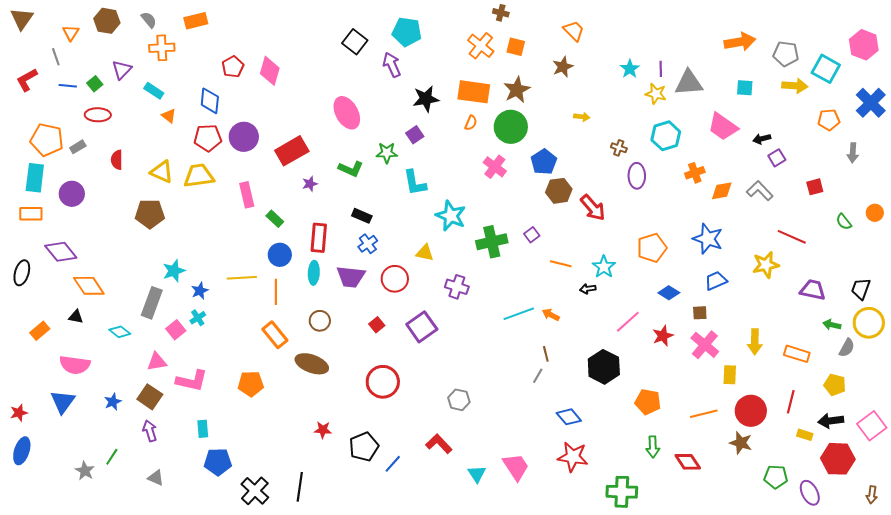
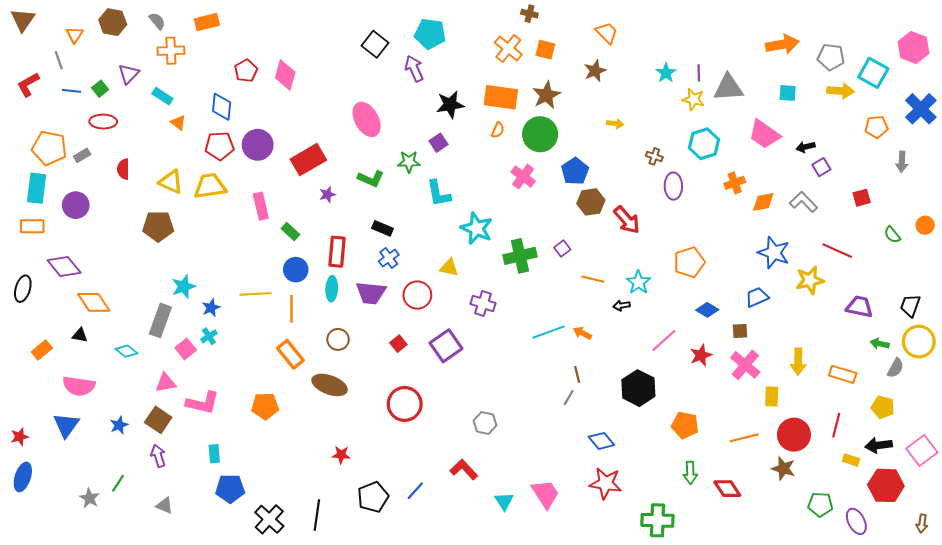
blue star: (708, 239) -> (774, 253), moved
black pentagon: (364, 447) -> (373, 497), moved

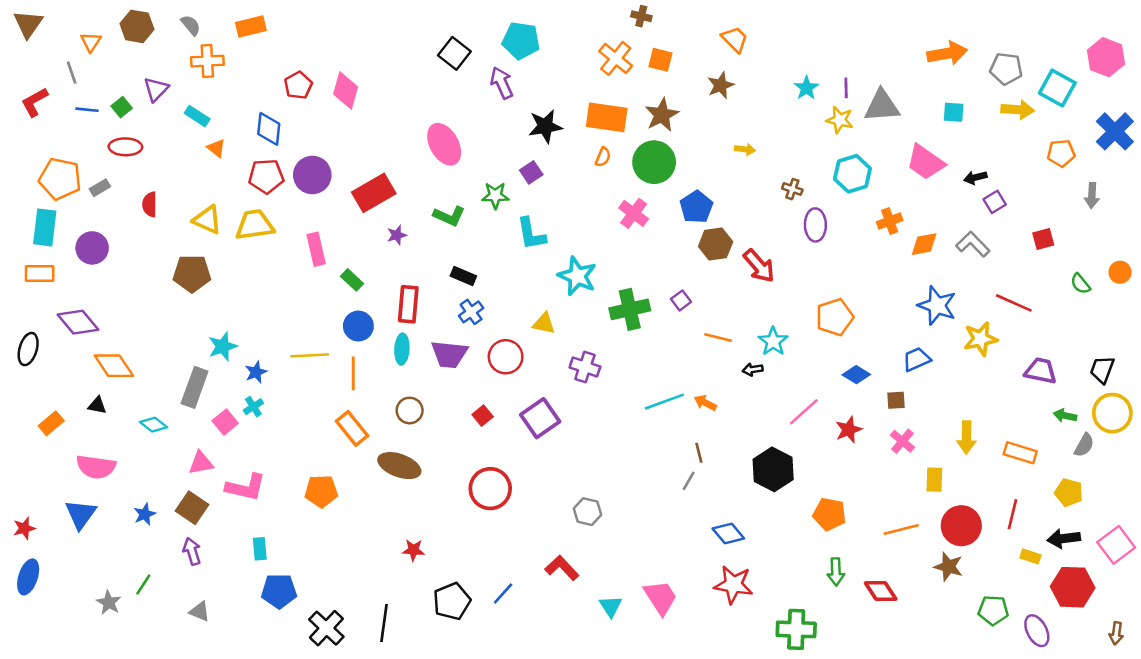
pink cross: (745, 365) -> (902, 441), size x0.7

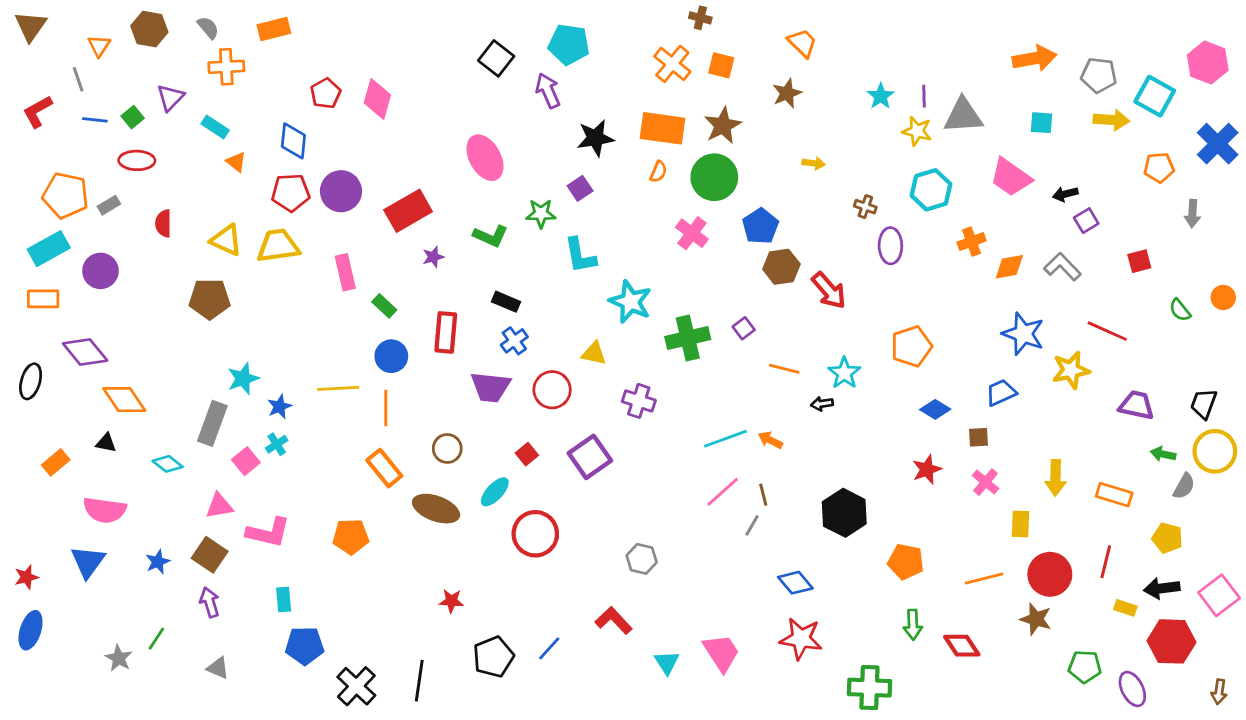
cyan rectangle: (45, 227) -> (49, 249), turned 54
cyan ellipse: (402, 349) -> (495, 492), moved, turned 40
pink line: (804, 412) -> (723, 492), moved

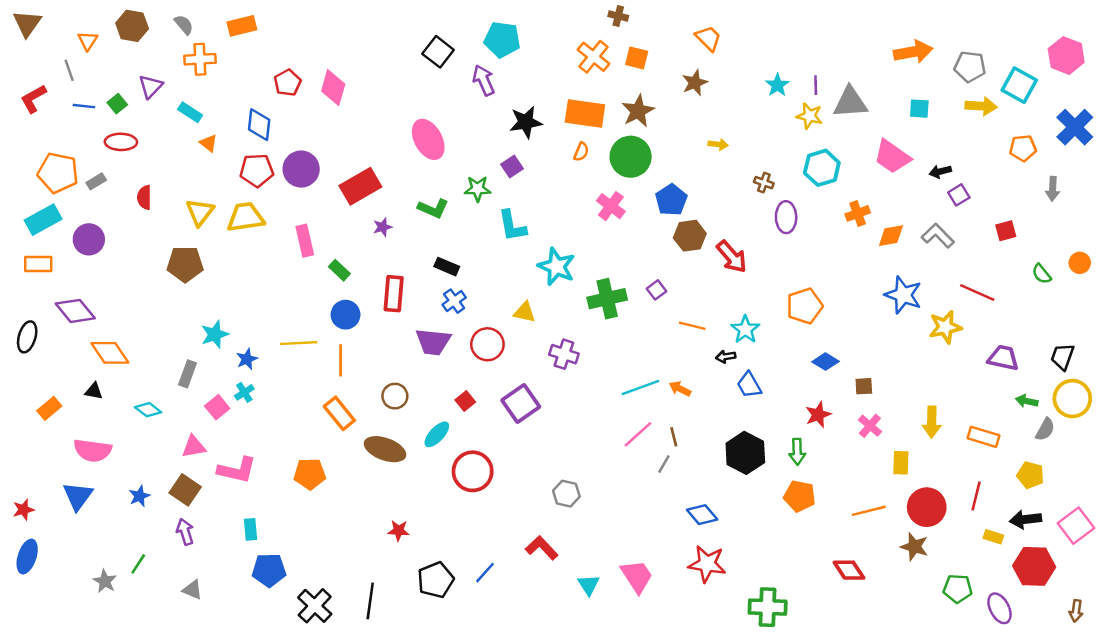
yellow triangle: (226, 240) -> (200, 212), turned 44
blue trapezoid: (1001, 393) -> (749, 385), moved, turned -96
gray rectangle: (212, 423) -> (188, 374), size x0.7
green arrow: (913, 625) -> (797, 452), moved

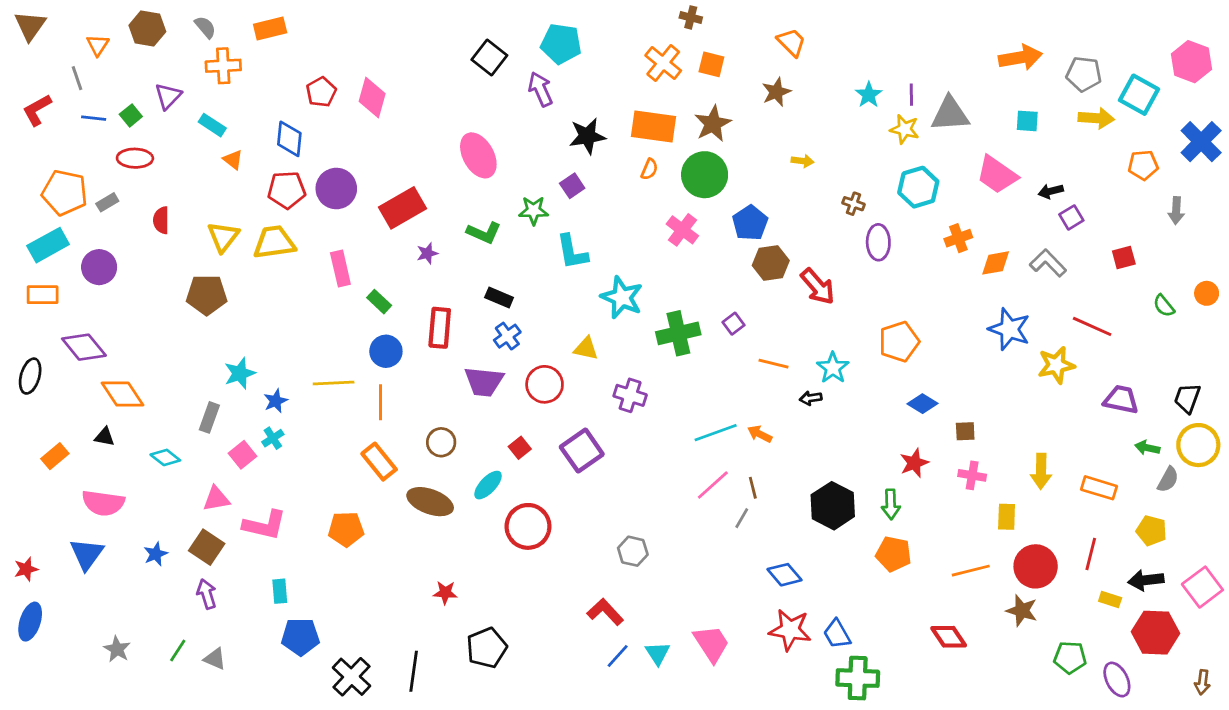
blue trapezoid: (749, 385) -> (837, 634), moved
pink cross: (870, 426) -> (972, 475), turned -30
green line: (138, 564) -> (178, 651), moved
blue line: (485, 573) -> (618, 656), moved

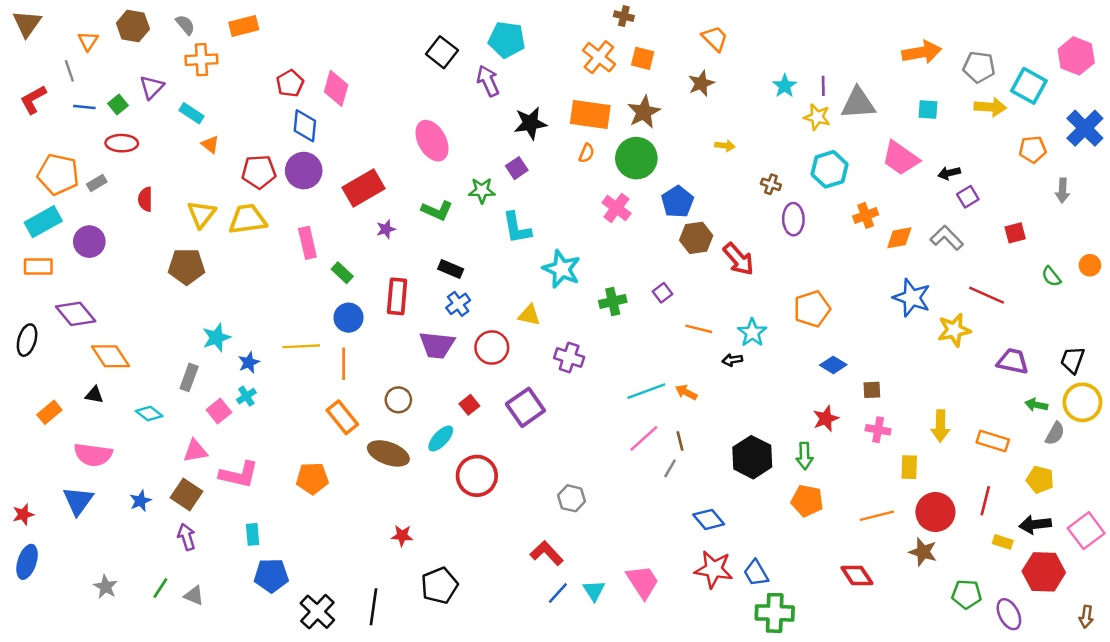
blue diamond: (289, 139) -> (305, 126), moved
green cross: (678, 333) -> (613, 301), size x0.7

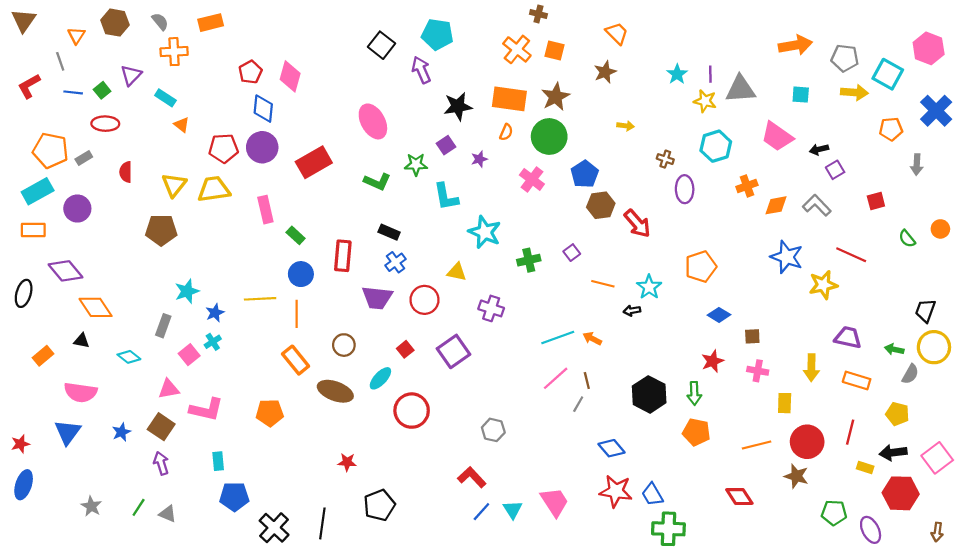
purple star: (386, 229) -> (479, 159), moved
purple trapezoid: (1013, 361) -> (848, 337), moved

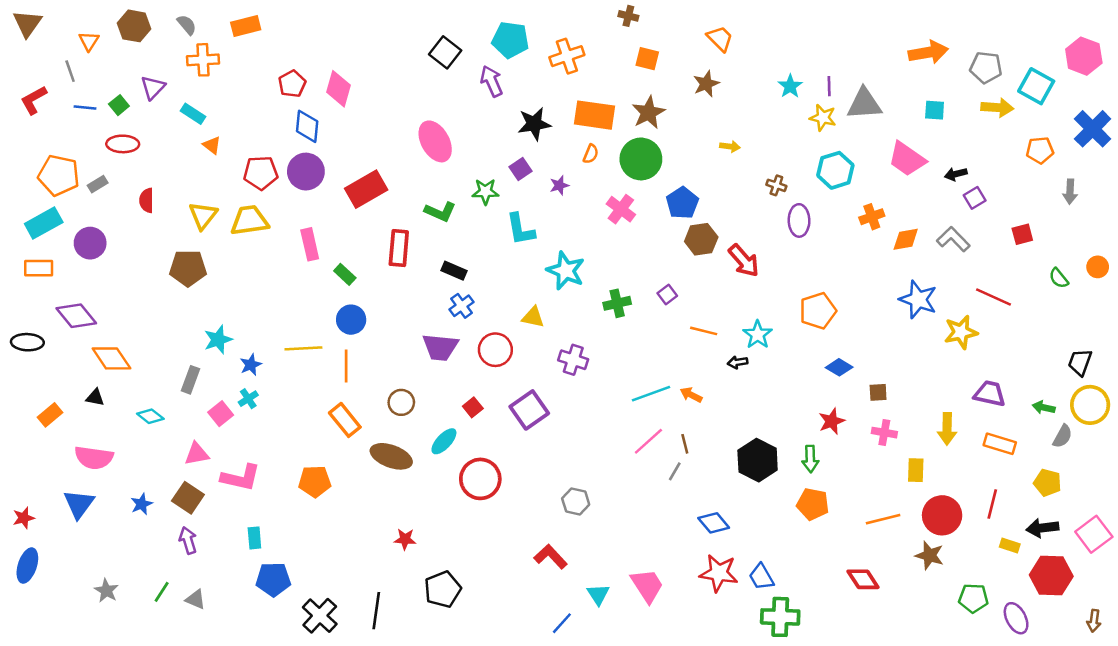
orange cross: (517, 49) -> (567, 56), moved, turned 32
red rectangle: (343, 256) -> (399, 248), moved
black ellipse: (24, 293) -> (27, 342), turned 76
blue line: (481, 512) -> (562, 623), moved

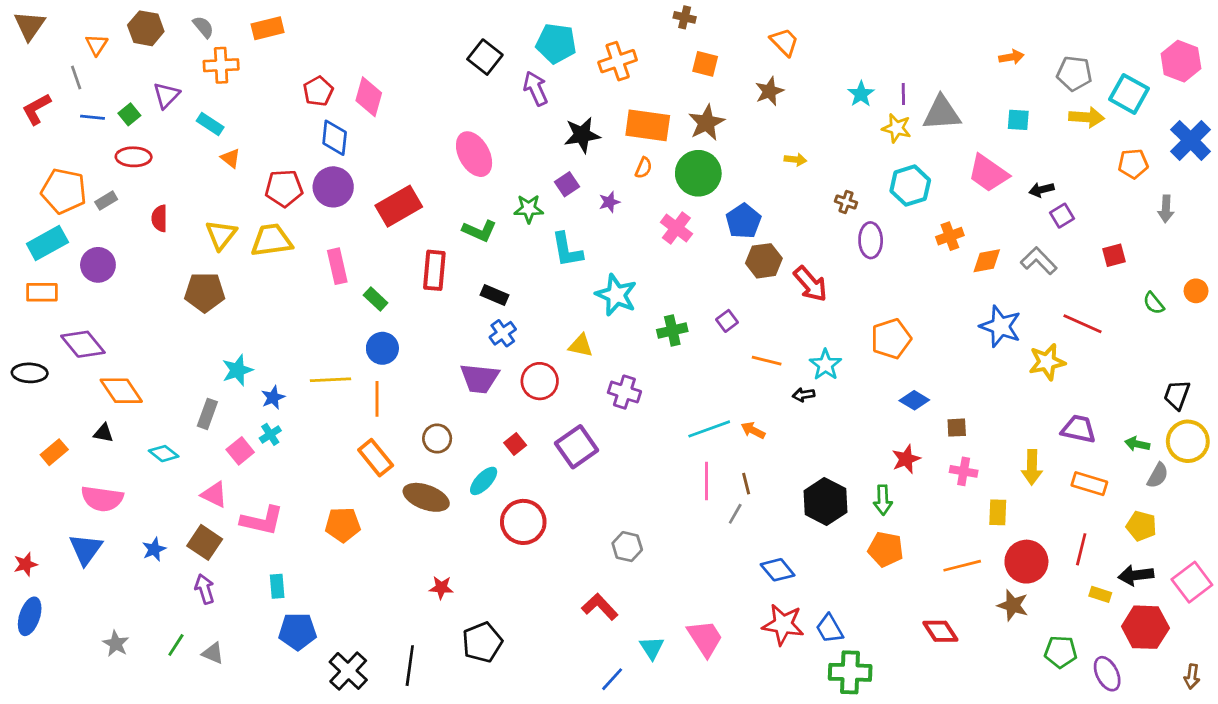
orange arrow: (928, 52) -> (1011, 57), size x0.6
pink line: (648, 441) -> (706, 481), turned -48
pink triangle: (197, 454) -> (214, 495), turned 36

